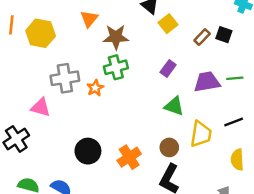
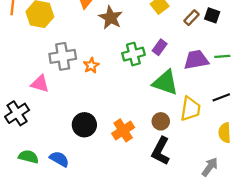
brown star: (116, 37) -> (111, 18), turned 30
green cross: (116, 67) -> (133, 54), moved
green triangle: (174, 106) -> (165, 83), size x1.4

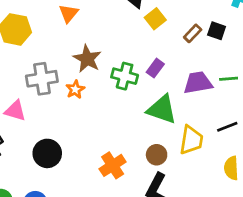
brown star: (111, 18) -> (87, 59), moved
green cross: (133, 54) -> (125, 76), turned 30
black circle: (84, 125) -> (47, 153), moved

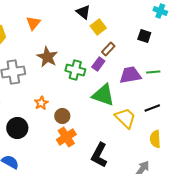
brown rectangle: (193, 33) -> (108, 49), moved
orange star: (75, 89) -> (41, 103), moved
yellow trapezoid: (191, 140) -> (125, 118), turned -55
brown circle: (157, 155) -> (62, 116), moved

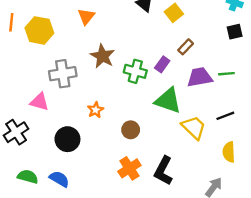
yellow square: (98, 27) -> (174, 13), moved
black square: (144, 36) -> (235, 32), moved, turned -32
brown rectangle: (108, 49) -> (186, 47), moved
brown circle: (62, 116) -> (131, 130), moved
orange cross: (66, 137) -> (129, 168), moved

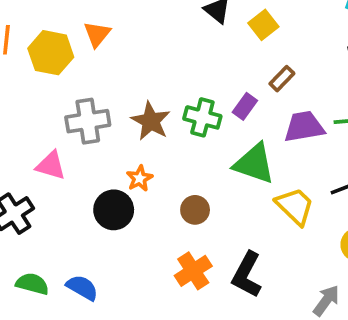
orange triangle: (86, 16) -> (97, 34), moved
brown star: (103, 56) -> (151, 121), moved
black circle: (67, 139) -> (114, 210), moved

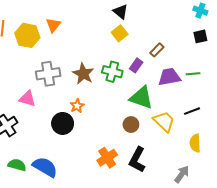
yellow square: (263, 25) -> (120, 33), moved
brown circle: (195, 210) -> (131, 125), moved
blue semicircle: (82, 288) -> (45, 167), size x1.4

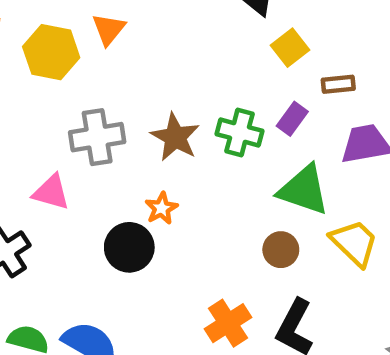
yellow square: (120, 33) -> (290, 48), moved
brown rectangle: (157, 50) -> (338, 84), turned 40

